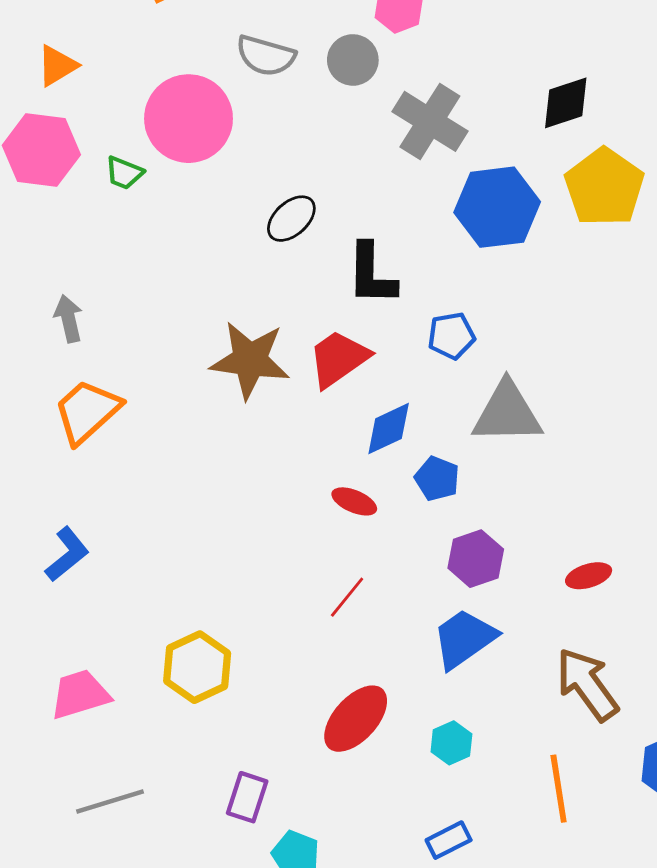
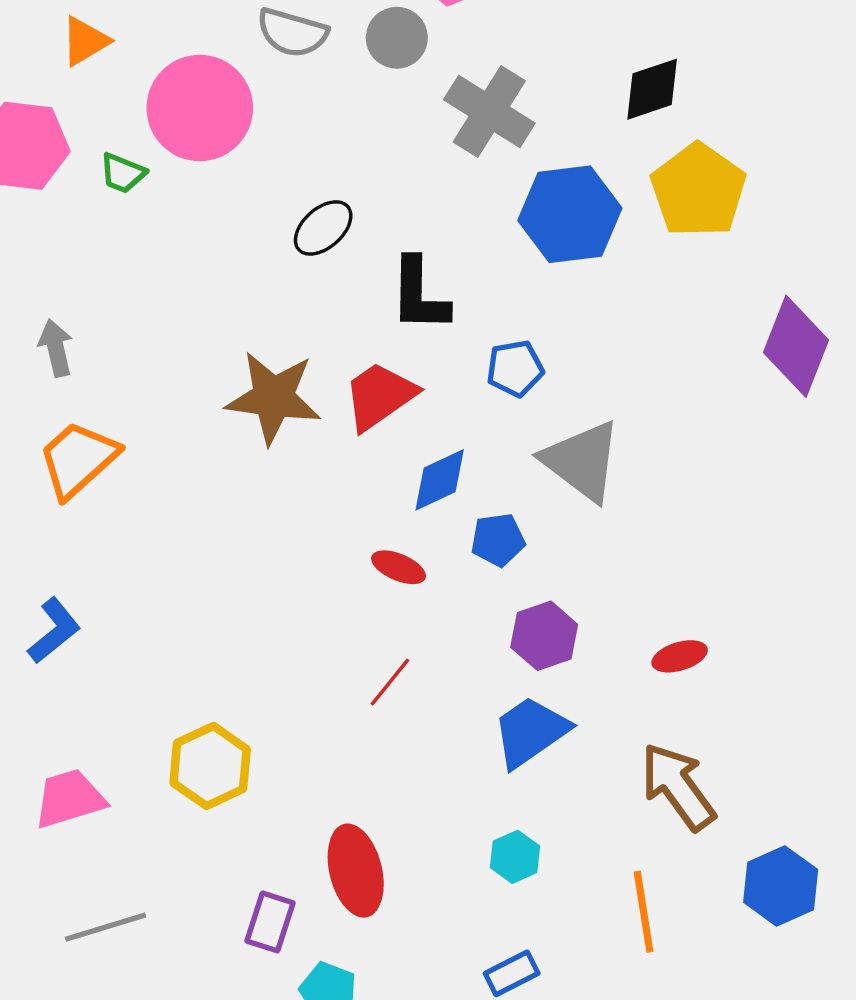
orange triangle: (57, 66) -> (85, 41), moved
gray triangle: (507, 413) -> (582, 461), turned 38
blue pentagon: (437, 479) -> (498, 540), turned -30
red ellipse: (356, 719) -> (356, 871), moved, turned -56

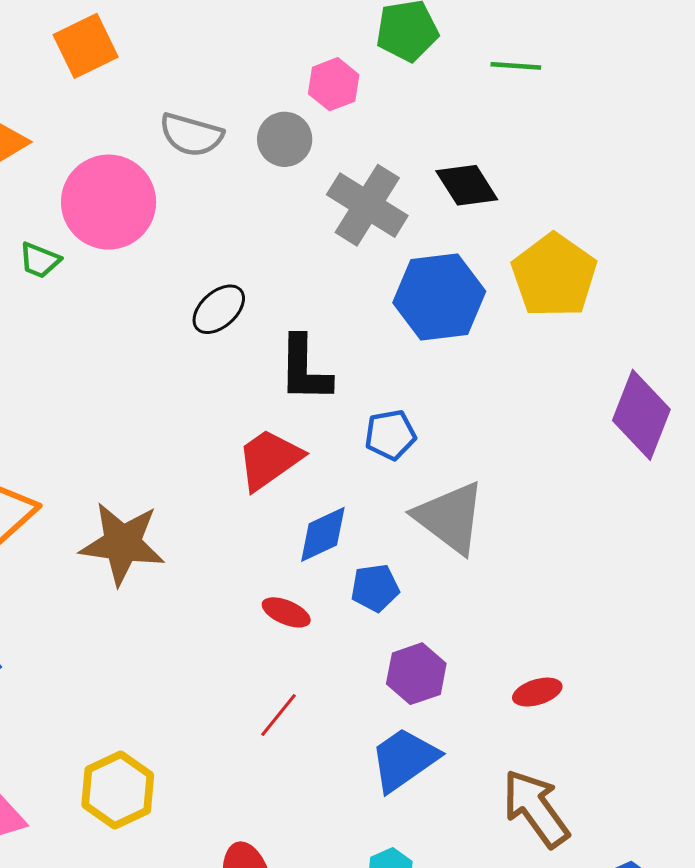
black diamond: (652, 89) -> (467, 185), moved, turned 76
brown star: (273, 398) -> (122, 544), moved

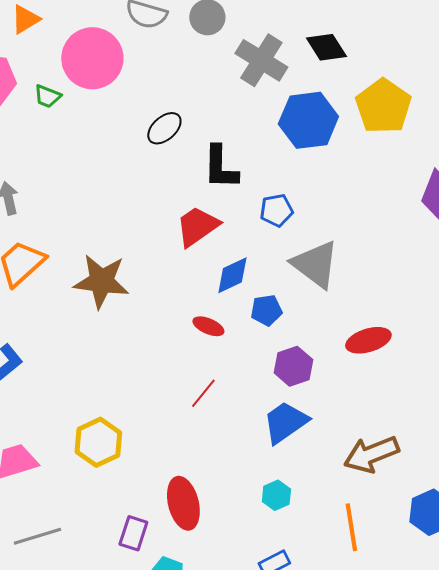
red ellipse: (537, 692) -> (368, 340), moved, size x1.4
brown arrow: (536, 808) -> (371, 454), turned -76

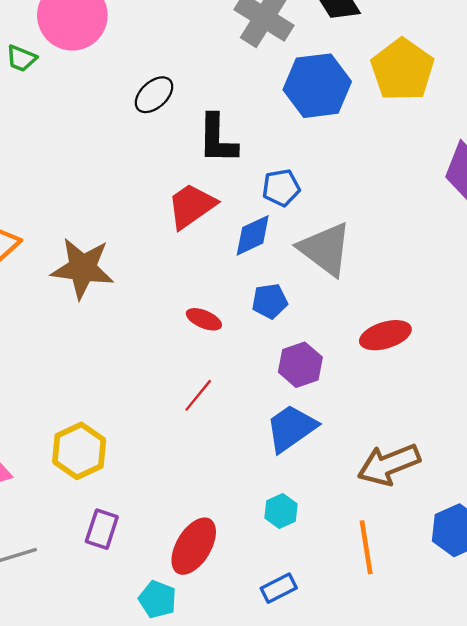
blue diamond: (232, 275) -> (253, 235), moved
red ellipse: (183, 503) -> (194, 546), moved, turned 45
purple rectangle: (133, 533) -> (102, 529), moved

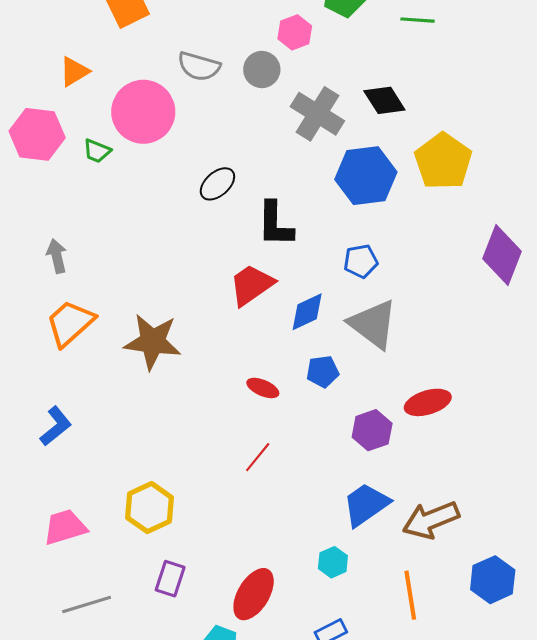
blue pentagon: (281, 188) -> (361, 261), moved
purple hexagon: (300, 365) -> (372, 430), moved
blue trapezoid: (291, 428) -> (366, 504), moved

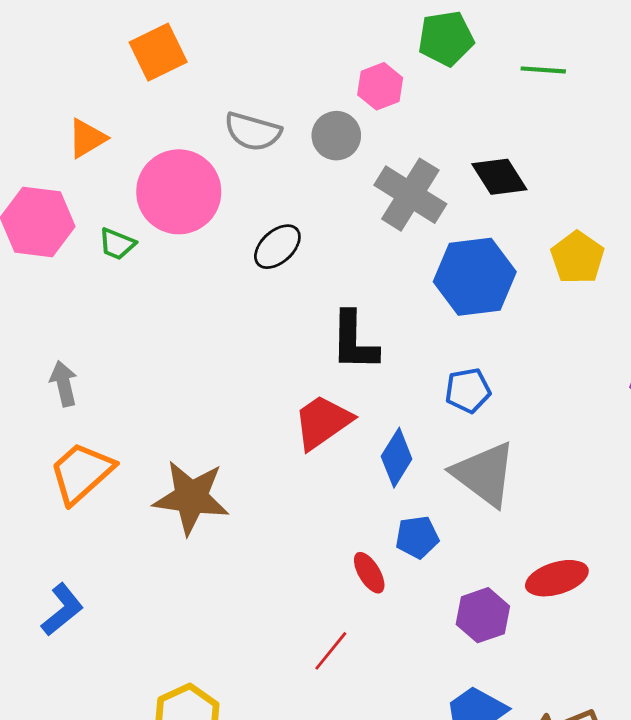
yellow pentagon: (443, 161) -> (577, 258), size x0.7
black ellipse: (217, 184) -> (277, 247), moved
blue diamond: (307, 312) -> (397, 458), turned -33
red ellipse: (263, 388) -> (369, 573), moved, turned 36

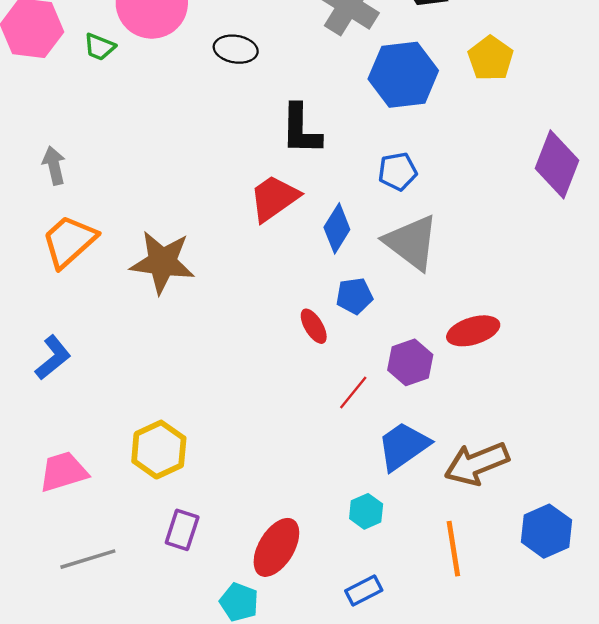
black ellipse: (277, 247) -> (236, 49), turned 51
red line: (331, 651) -> (353, 393), moved

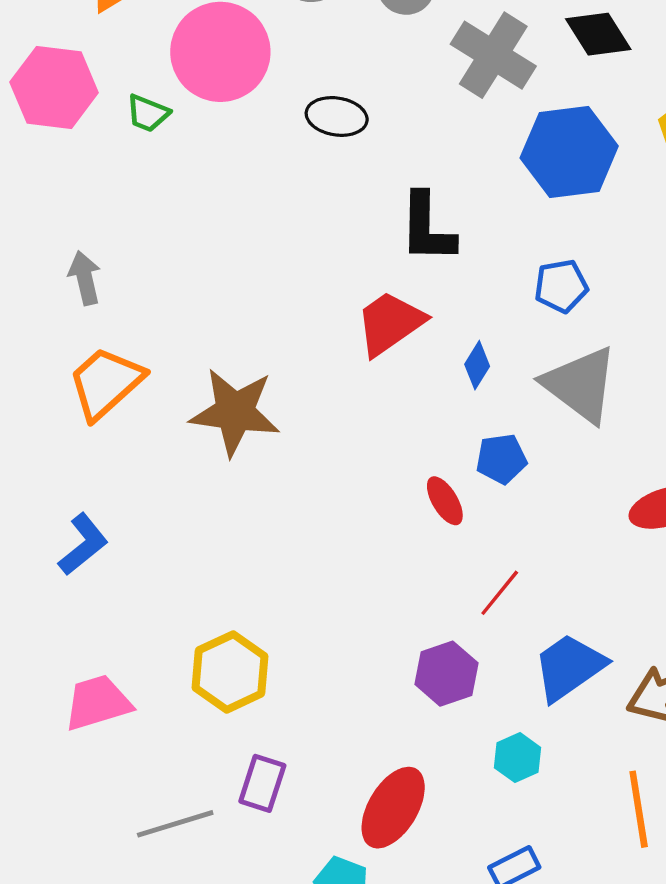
blue diamond: (337, 228) -> (477, 365), size x0.7
purple hexagon: (410, 362) -> (446, 674), moved
gray line: (88, 559) -> (175, 824), moved

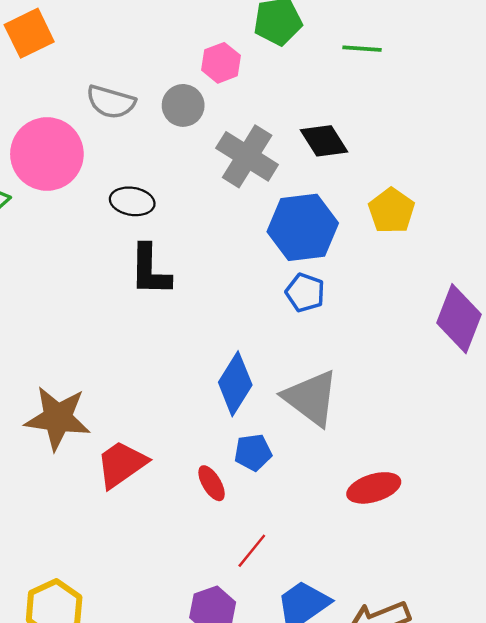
black L-shape: (427, 228) -> (150, 270), moved
blue pentagon: (561, 286) -> (305, 293), moved, turned 30
red trapezoid: (390, 323) -> (122, 464), moved
blue diamond: (477, 365) -> (235, 384), size x1.8

